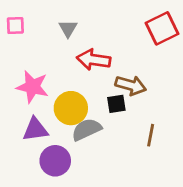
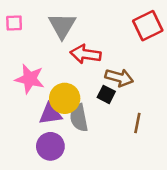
gray triangle: (68, 28) -> (62, 26), size x1.6
black square: (116, 104) -> (106, 94), turned 36
purple triangle: (35, 129) -> (50, 114), moved
gray semicircle: (87, 129) -> (79, 118), turned -76

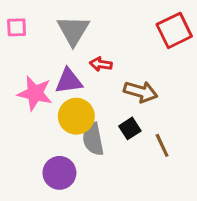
red arrow: (85, 54) -> (101, 64), size x0.6
black square: (106, 94) -> (130, 128), moved, turned 30
purple triangle: (50, 114) -> (69, 81), moved
brown line: (137, 123) -> (162, 145), turned -36

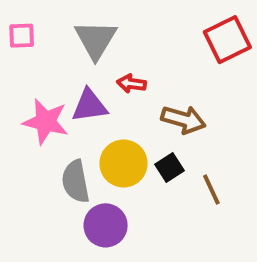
yellow circle: (76, 116) -> (124, 163), moved
gray semicircle: (93, 139) -> (76, 181), moved
purple circle: (59, 173) -> (106, 225), moved

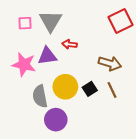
pink square: (22, 36) -> (25, 23), moved
brown arrow: (183, 120) -> (110, 63), moved
brown line: (211, 189) -> (112, 90), moved

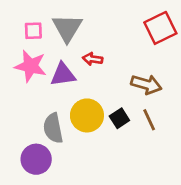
pink star: (24, 64) -> (31, 66), moved
purple circle: (56, 120) -> (36, 159), moved

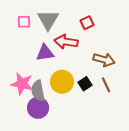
red square: (160, 28) -> (87, 23), moved, size x0.6
red arrow: (93, 59) -> (66, 42), size x1.6
pink star: (31, 66) -> (22, 84), moved
purple circle: (36, 159) -> (38, 108), moved

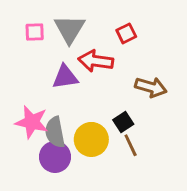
yellow circle: (62, 82) -> (91, 139), moved
brown line: (106, 85) -> (131, 145), moved

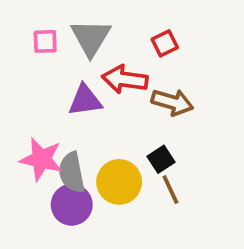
brown arrow: (151, 87) -> (172, 102), moved

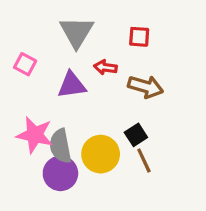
pink square: (45, 41) -> (25, 64), moved, turned 30
red square: (165, 43) -> (139, 37), turned 30
red arrow: (125, 79) -> (105, 67), size x0.6

